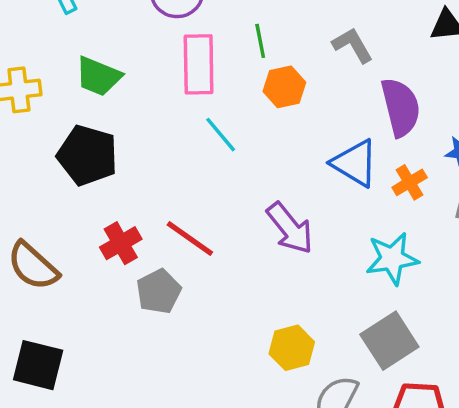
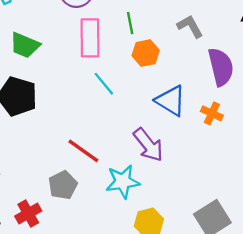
blue triangle: (355, 163) -> (171, 101), moved
orange cross: (410, 182) -> (212, 113), moved, turned -35
red cross: (121, 243) -> (28, 214), moved
cyan star: (392, 259) -> (123, 182), moved

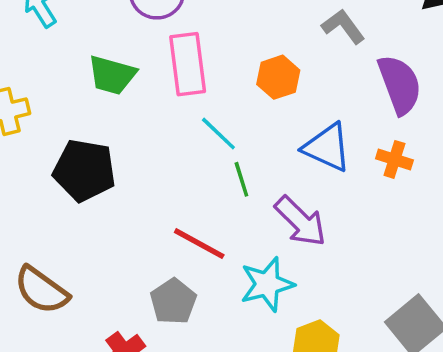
green line: (130, 23) -> (241, 179), moved
green trapezoid: (25, 45) -> (112, 75), moved

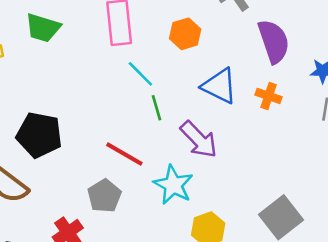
green trapezoid: (112, 75) -> (43, 28), moved
black pentagon: (84, 170) -> (39, 135), moved
cyan star: (267, 284) -> (173, 185), turned -30

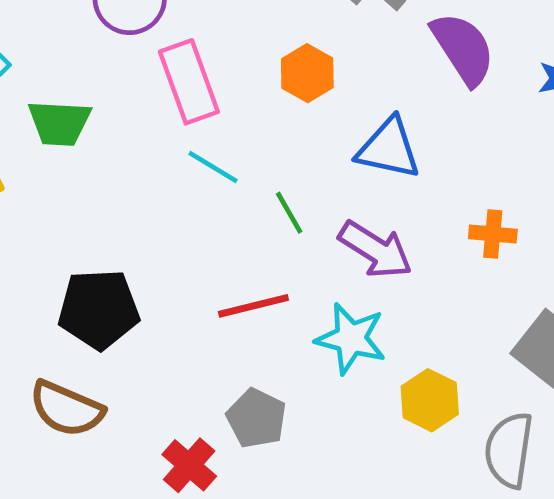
cyan line: (140, 74) -> (213, 167), moved
orange cross: (269, 96) -> (493, 234), moved
red line: (124, 154) -> (253, 306), turned -30
gray pentagon: (104, 196) -> (256, 418), moved

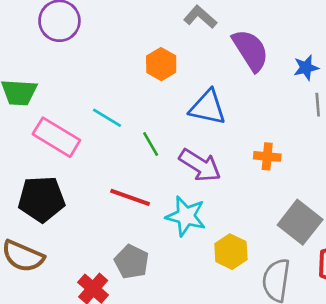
pink rectangle: (189, 82) -> (56, 137), moved, turned -39
red line: (253, 306) -> (130, 197), turned 33

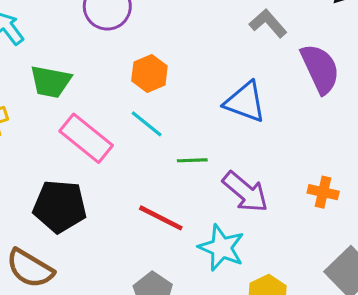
orange hexagon: (161, 64) -> (149, 73), moved
blue triangle: (208, 107) -> (245, 102), moved
green line: (151, 144) -> (192, 160), turned -70

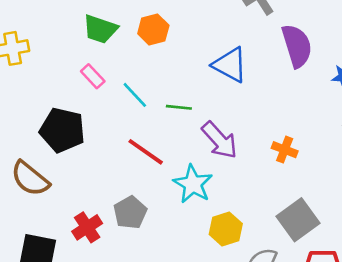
green trapezoid: (51, 82) -> (100, 29), moved
cyan line: (147, 124) -> (135, 95), moved
pink rectangle: (86, 138) -> (93, 76), size x0.6

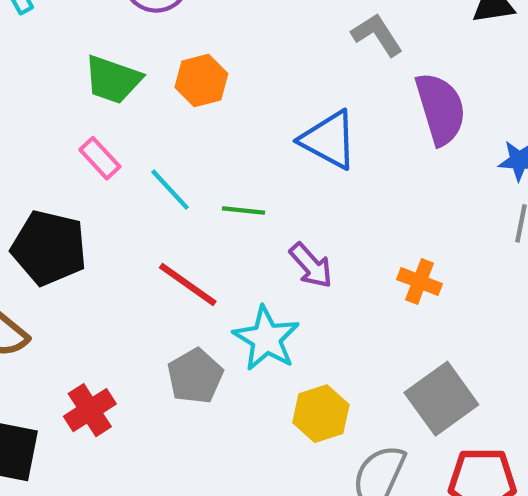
purple arrow: (219, 140) -> (311, 265), size x0.7
gray pentagon: (130, 212) -> (195, 376), moved

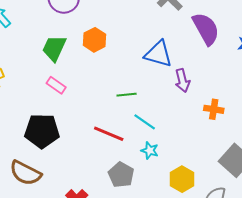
green trapezoid: (113, 80) -> (54, 48), turned 108
cyan line: (170, 190) -> (145, 122), moved
purple arrow: (311, 265) -> (182, 81), moved, turned 40
cyan star: (266, 338) -> (150, 150), size x0.6

